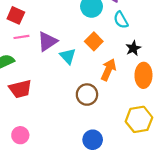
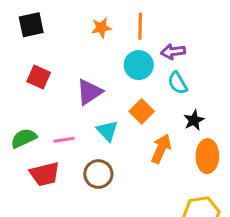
pink line: (21, 37) -> (64, 140), moved
purple triangle: (47, 41) -> (89, 92), moved
brown circle: (87, 95) -> (98, 174), moved

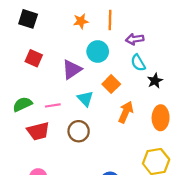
black square: (31, 25) -> (28, 19), turned 30
cyan circle: (139, 65) -> (98, 51), moved
black star: (194, 120) -> (155, 81), moved

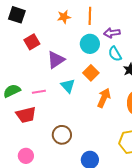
cyan circle: (98, 51) -> (90, 44), moved
red square: (34, 58) -> (32, 42), moved, turned 35
brown circle: (79, 131) -> (62, 135), moved

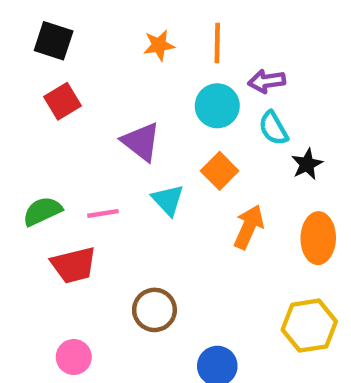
red square: (32, 42) -> (63, 101), moved
purple triangle: (56, 60) -> (141, 142), turned -48

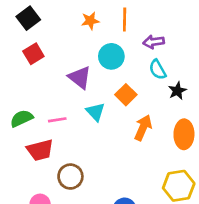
black square: (54, 41) -> (28, 18), turned 35
cyan circle: (217, 106) -> (111, 56), moved
brown circle: (154, 310) -> (70, 177), moved

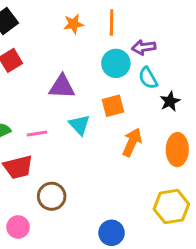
cyan circle: (111, 56) -> (116, 63), moved
purple triangle: (80, 78) -> (62, 87), turned -35
orange square: (126, 95) -> (113, 106), turned 30

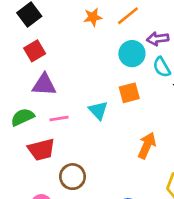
orange line: (112, 22) -> (128, 16), turned 50
purple triangle: (62, 87) -> (44, 85), moved
orange arrow: (132, 142) -> (147, 146), moved

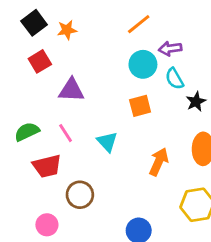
orange star: (93, 17) -> (67, 30), moved
purple triangle: (44, 85) -> (71, 90), moved
cyan triangle: (98, 110) -> (107, 142), moved
pink line: (59, 118) -> (66, 133), turned 66

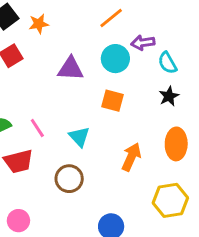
cyan semicircle: (174, 79) -> (167, 63), moved
purple triangle: (71, 90) -> (71, 69), moved
orange square: (140, 106) -> (113, 101), turned 30
brown circle: (80, 195) -> (69, 179), moved

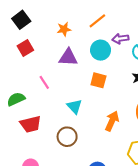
orange star: (39, 24) -> (64, 29), moved
pink line: (37, 128) -> (44, 82), moved

